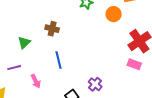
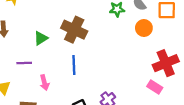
brown cross: (52, 29) -> (74, 30), size x1.6

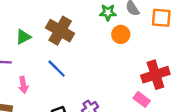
orange circle: (144, 28) -> (121, 34), moved
blue line: (74, 65) -> (57, 69), turned -48

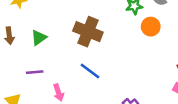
green triangle: (23, 37) -> (39, 38), moved

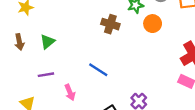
brown cross: (88, 32) -> (110, 24), moved, size x0.7

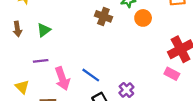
blue line: (98, 70) -> (91, 75), moved
pink arrow: (70, 92) -> (62, 79), size x1.5

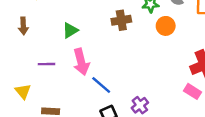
brown cross: (103, 16) -> (121, 20), turned -35
green triangle: (44, 30) -> (70, 30), moved
pink arrow: (62, 79) -> (81, 62), moved

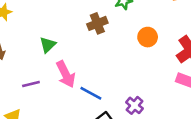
orange circle: (166, 26) -> (148, 37), moved

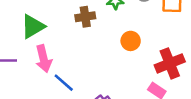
green triangle: (48, 45) -> (33, 26), size x1.5

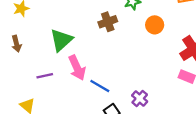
orange circle: (131, 41) -> (155, 25), moved

